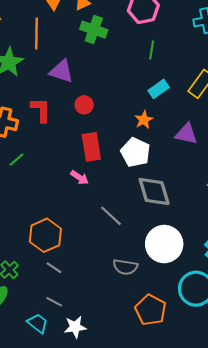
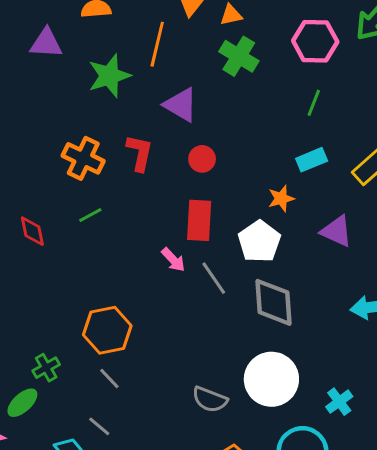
gray line: (111, 216) -> (214, 278), moved

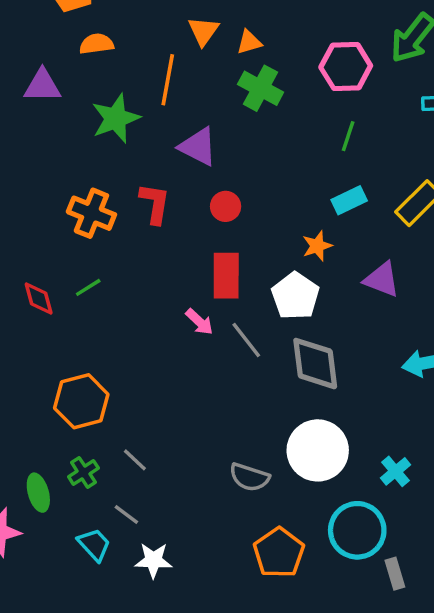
green line: (90, 215) -> (88, 287), moved
orange hexagon: (107, 330) -> (81, 401), moved
green cross: (46, 368) -> (83, 472), moved
green ellipse: (22, 403) -> (38, 493), turned -60

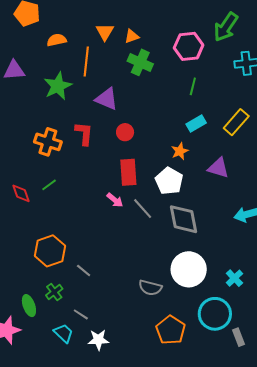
orange semicircle: (96, 44) -> (57, 40), moved
gray line: (135, 460) -> (84, 270), moved

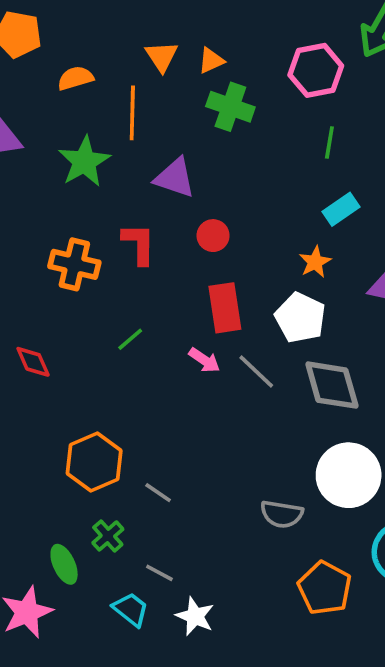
green line: (49, 185) -> (130, 339), moved
white star: (98, 340) -> (195, 616), turned 30

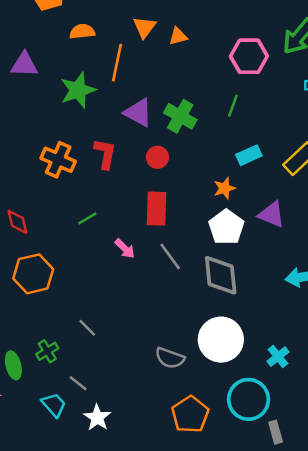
green cross: (230, 107) -> (180, 116), moved
green line: (329, 142) -> (233, 106), moved
white pentagon: (300, 318) -> (226, 227), moved
pink arrow: (204, 360) -> (125, 249), moved
orange hexagon: (94, 462) -> (33, 274), moved

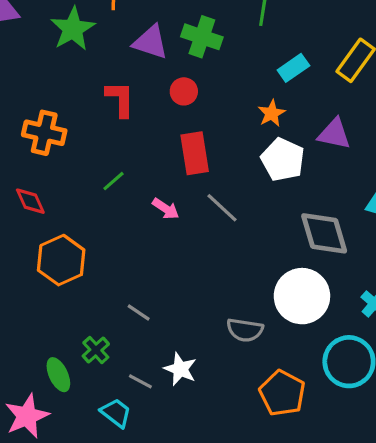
orange cross: (58, 160) -> (44, 133), moved
gray diamond: (221, 275) -> (324, 233), moved
white star: (97, 418) -> (180, 369), moved

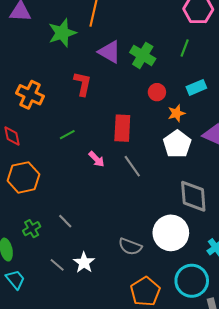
red circle: (184, 91) -> (157, 92), moved
green cross: (96, 350) -> (32, 229), moved
cyan trapezoid: (116, 413) -> (15, 279), moved

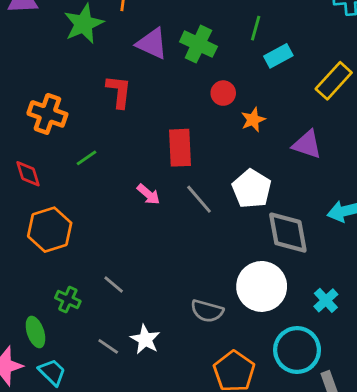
cyan rectangle: (196, 87) -> (278, 56), moved
green line: (67, 135) -> (86, 158), moved
white pentagon: (177, 144) -> (252, 189), moved
green cross: (32, 229) -> (68, 300), turned -30

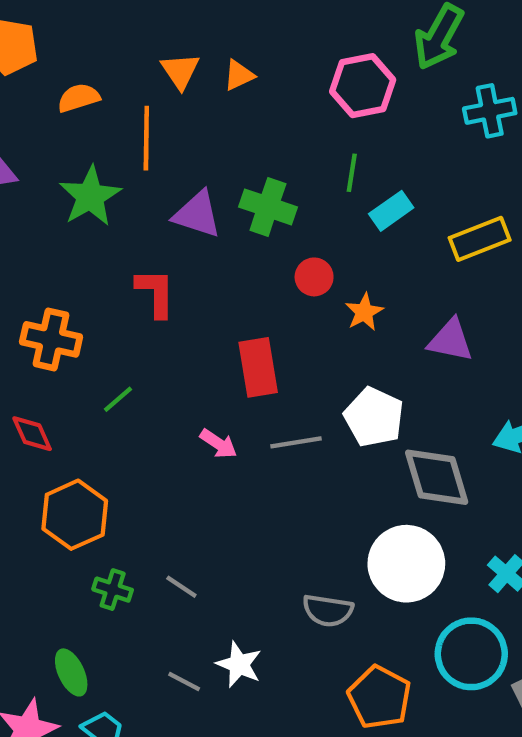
yellow rectangle: (334, 81) -> (480, 239), turned 33
gray line: (199, 199) -> (296, 442), turned -52
green cross: (68, 300) -> (113, 590), moved

